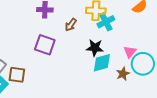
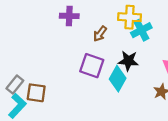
purple square: (45, 45) -> (92, 66), moved
cyan diamond: (102, 63) -> (118, 79), moved, turned -45

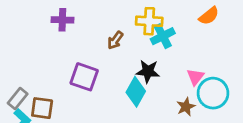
purple cross: (69, 16) -> (62, 20), moved
purple square: (92, 66) -> (84, 77), moved

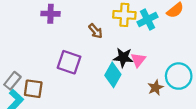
cyan cross: (163, 36) -> (147, 19), moved
brown arrow: (115, 40) -> (96, 31), turned -77
pink triangle: (195, 77) -> (138, 60), moved

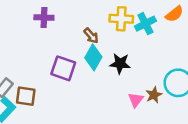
pink triangle: (138, 60) -> (136, 100), moved
cyan diamond: (113, 75) -> (93, 57), moved

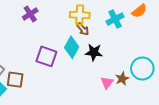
purple cross: (44, 18) -> (30, 14), turned -35
yellow cross: (121, 19) -> (80, 15), moved
brown arrow: (91, 36) -> (83, 29), moved

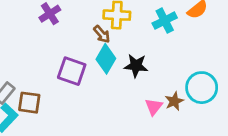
brown arrow: (83, 29) -> (102, 34), moved

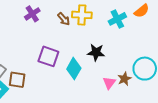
brown arrow: (102, 34) -> (64, 19), moved
cyan diamond: (106, 59) -> (74, 69), moved

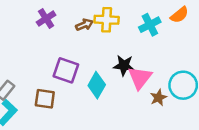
brown arrow: (64, 19) -> (84, 25), turned -72
brown square: (17, 80) -> (45, 99), moved
pink triangle: (109, 83) -> (140, 78), moved, size x1.5

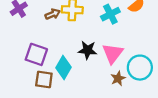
pink triangle: (140, 78) -> (113, 53), moved
brown square: (45, 99) -> (44, 80), moved

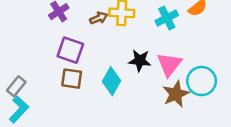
purple square: (36, 54) -> (70, 50), moved
brown star: (118, 78) -> (176, 94), size x1.5
brown square: (44, 80) -> (72, 79), moved

